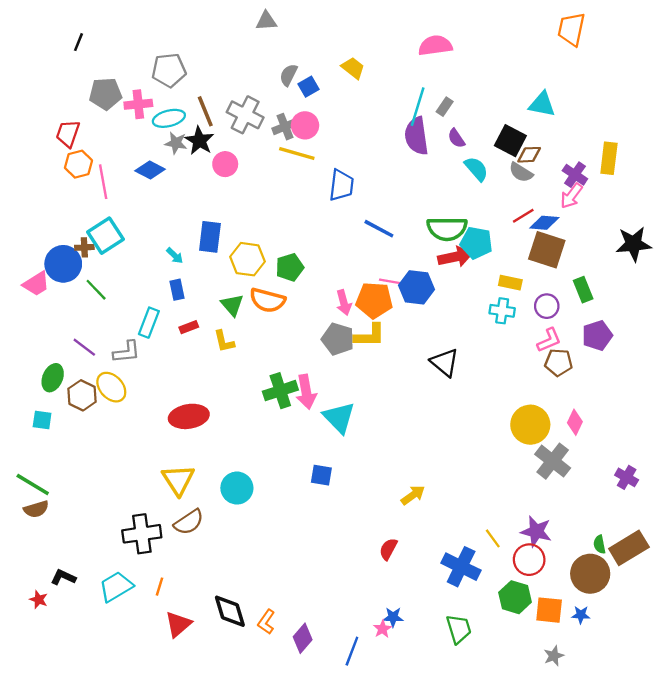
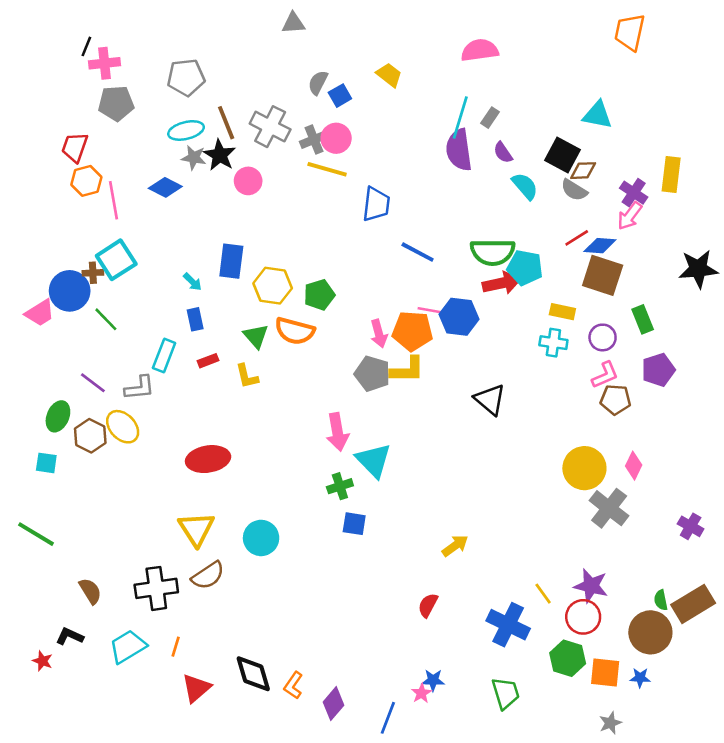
pink cross: (138, 104) -> (105, 63), moved
green cross: (280, 391) -> (340, 486), moved, size x0.7
brown semicircle: (36, 509) -> (90, 591), moved, turned -105

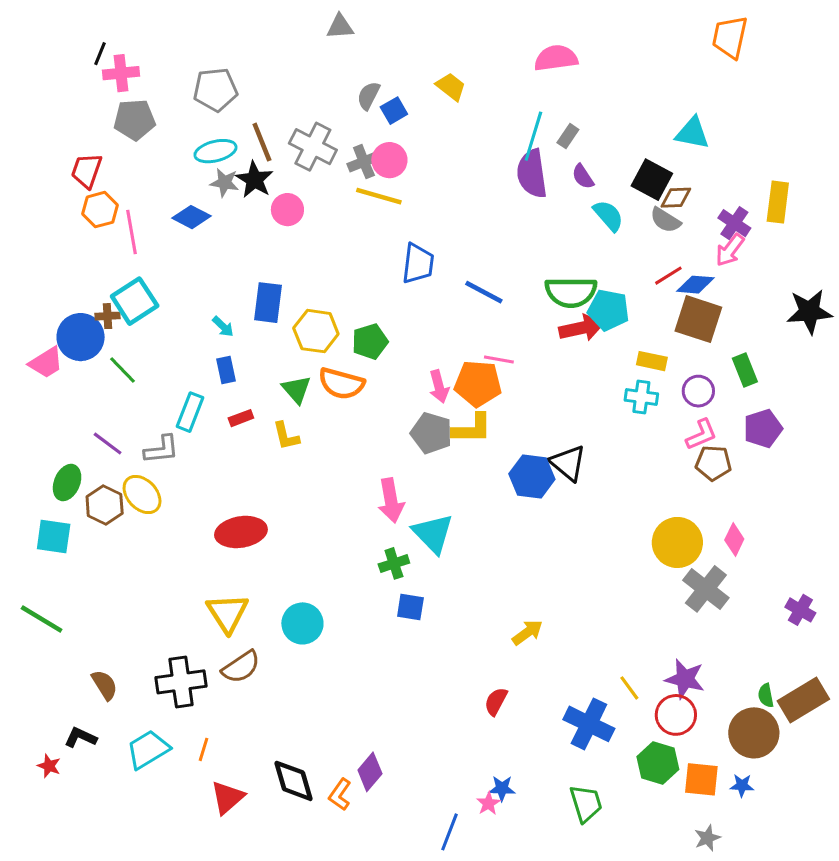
blue trapezoid: (376, 204) -> (418, 264), moved
blue hexagon: (459, 317) -> (532, 477), moved
cyan square: (46, 463) -> (54, 536), size x1.4
purple diamond: (333, 704) -> (370, 772), moved

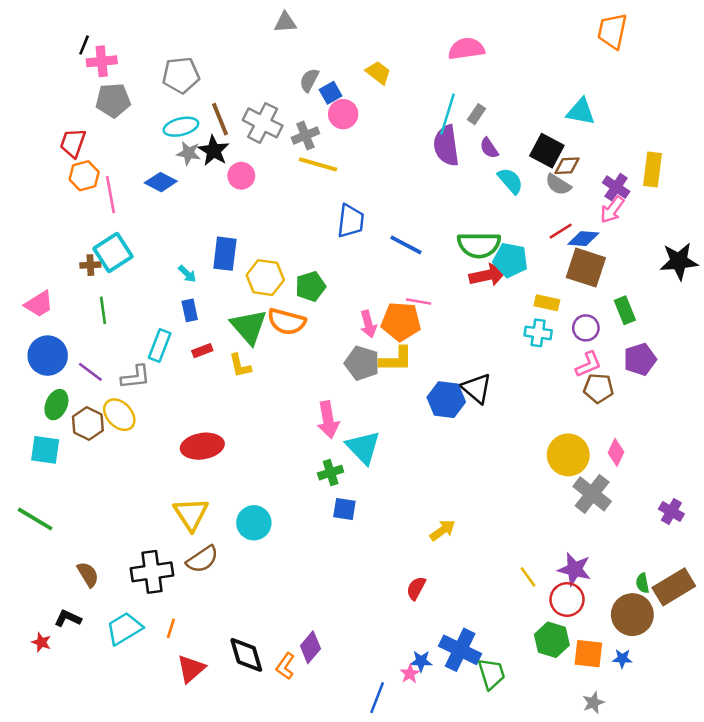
pink circle: (389, 160) -> (343, 114), moved
blue circle: (81, 337) -> (48, 356), moved
green line: (123, 370) -> (103, 310), turned 36
green triangle: (296, 390) -> (249, 327), size x1.5
blue cross: (589, 724) -> (460, 650), moved

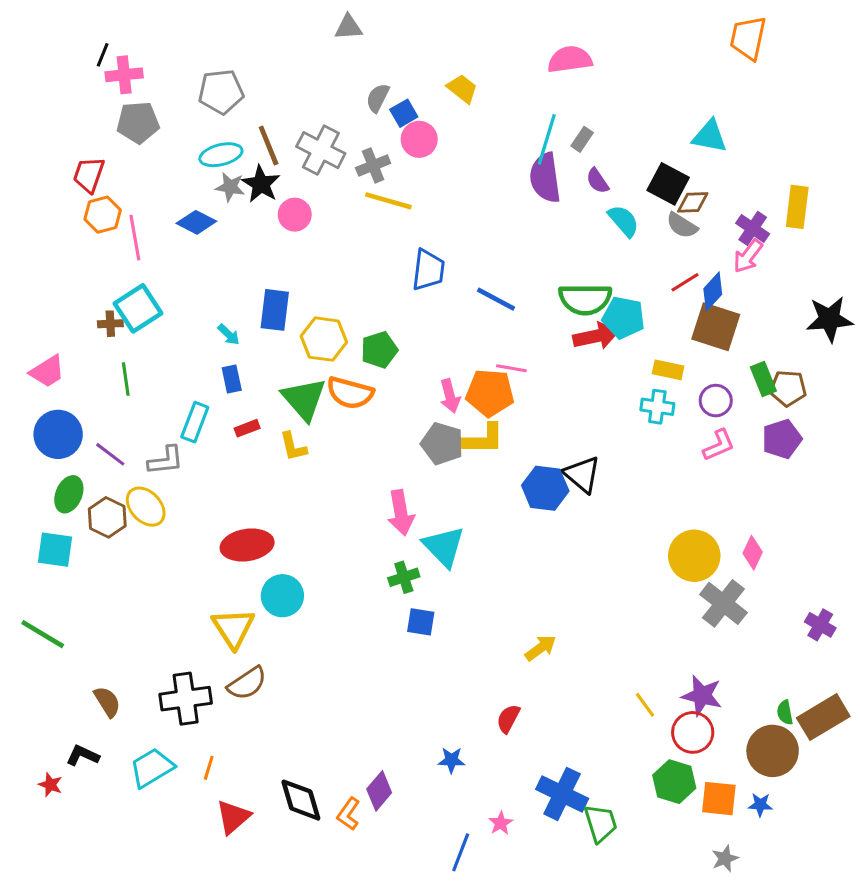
blue diamond: (583, 239) -> (713, 291), turned -52
brown pentagon: (598, 388) -> (788, 388), moved
cyan circle: (254, 523) -> (282, 596), moved
blue star: (421, 661) -> (451, 760), moved

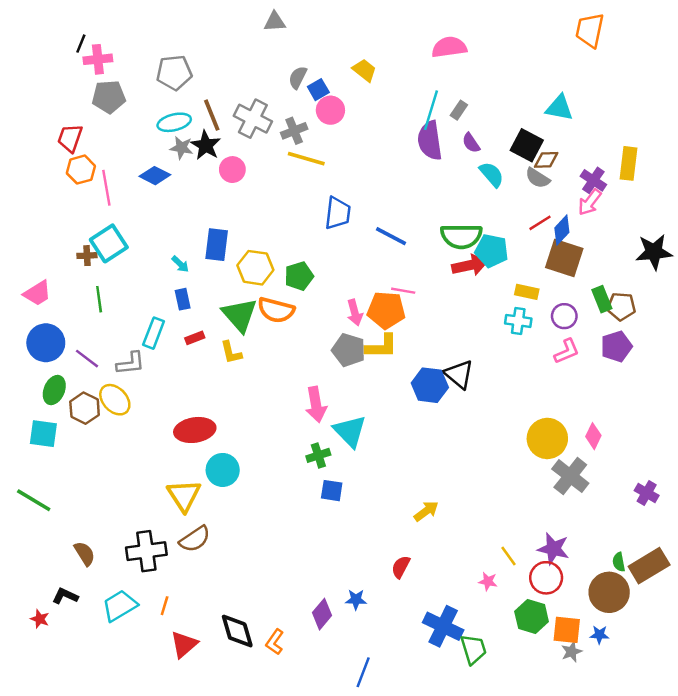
purple diamond: (379, 791) -> (322, 614), moved
pink star: (501, 823) -> (488, 581), moved, turned -30
gray star: (725, 858) -> (572, 652), moved

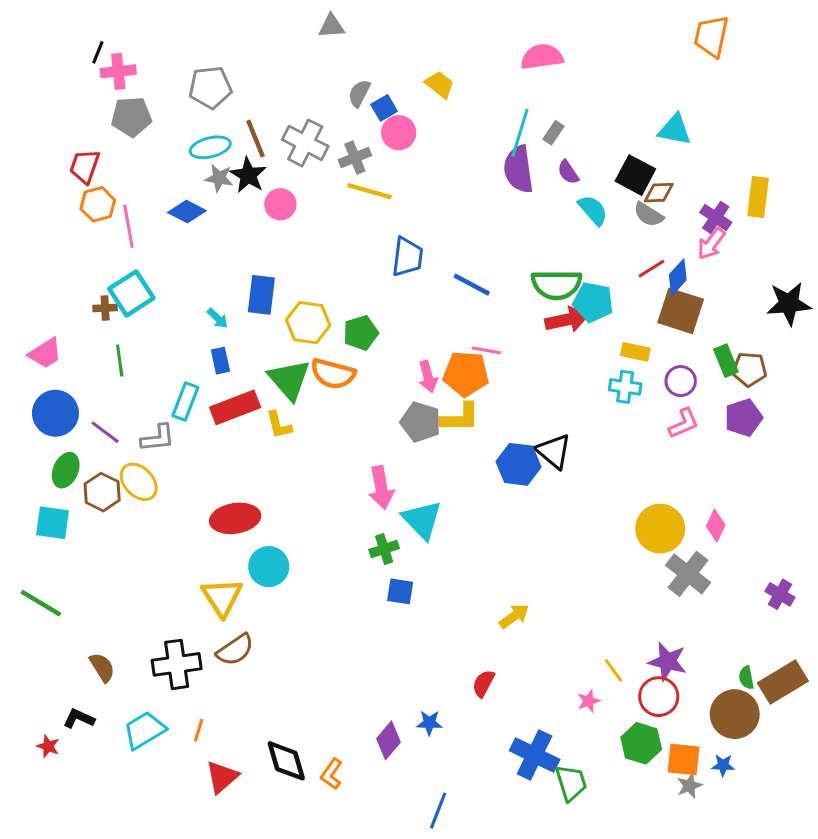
red rectangle: (195, 338) -> (235, 407), size x2.0
pink star: (488, 581) -> (589, 701), turned -30

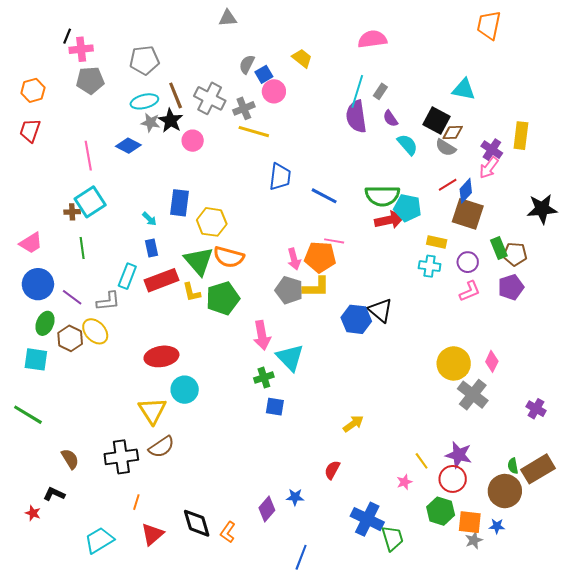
red trapezoid: (85, 166) -> (30, 131), moved
orange hexagon: (98, 204) -> (33, 90), moved
green pentagon: (361, 333) -> (223, 298), moved, size x1.4
cyan trapezoid: (145, 730) -> (99, 540), moved

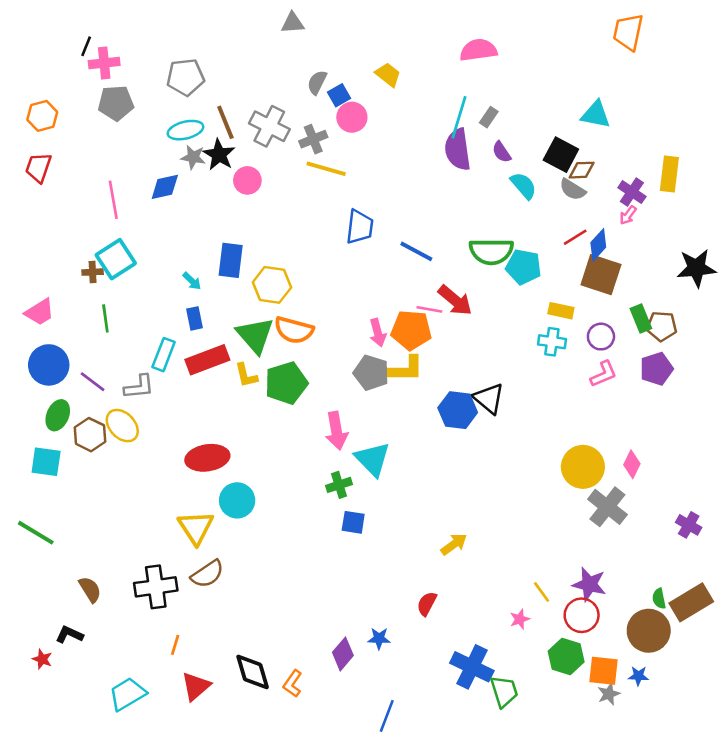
blue diamond: (128, 146) -> (165, 187), turned -40
pink arrow: (489, 168) -> (628, 215), size x0.7
red arrow: (389, 220) -> (455, 300), moved, turned 52

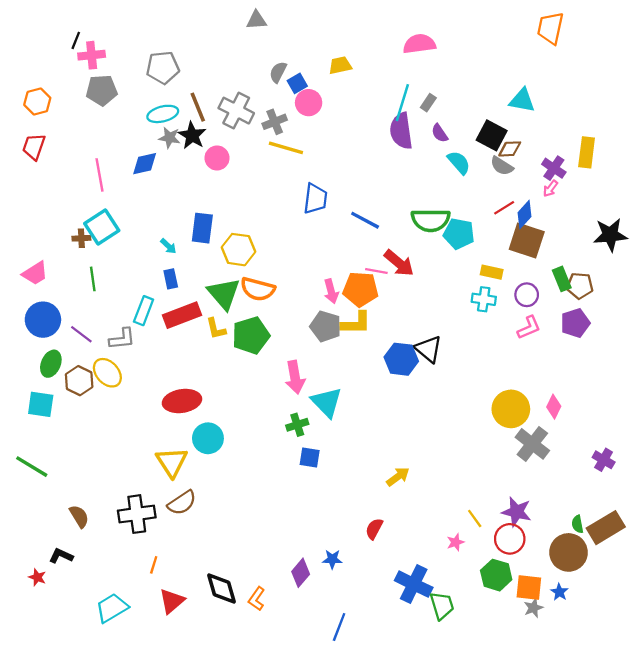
yellow trapezoid: (388, 75) -> (340, 65), turned -50
blue star: (638, 676) -> (559, 592), turned 30

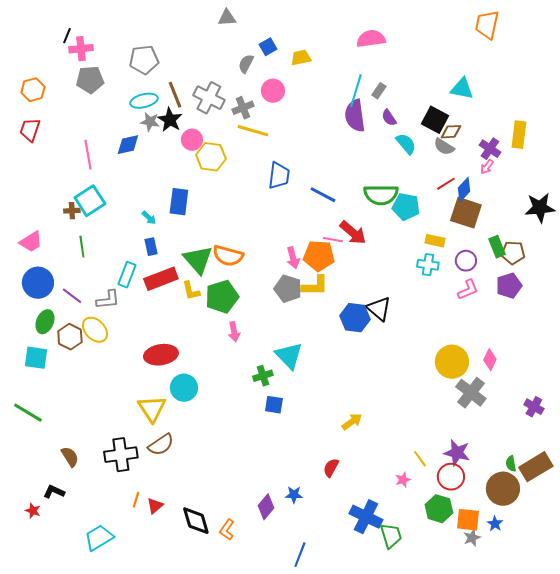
blue square: (297, 83) -> (268, 47), moved
yellow hexagon: (238, 250) -> (211, 157), moved
pink arrow: (295, 377) -> (234, 332), moved, size x0.7
red triangle: (172, 601) -> (155, 506), moved, size x0.7

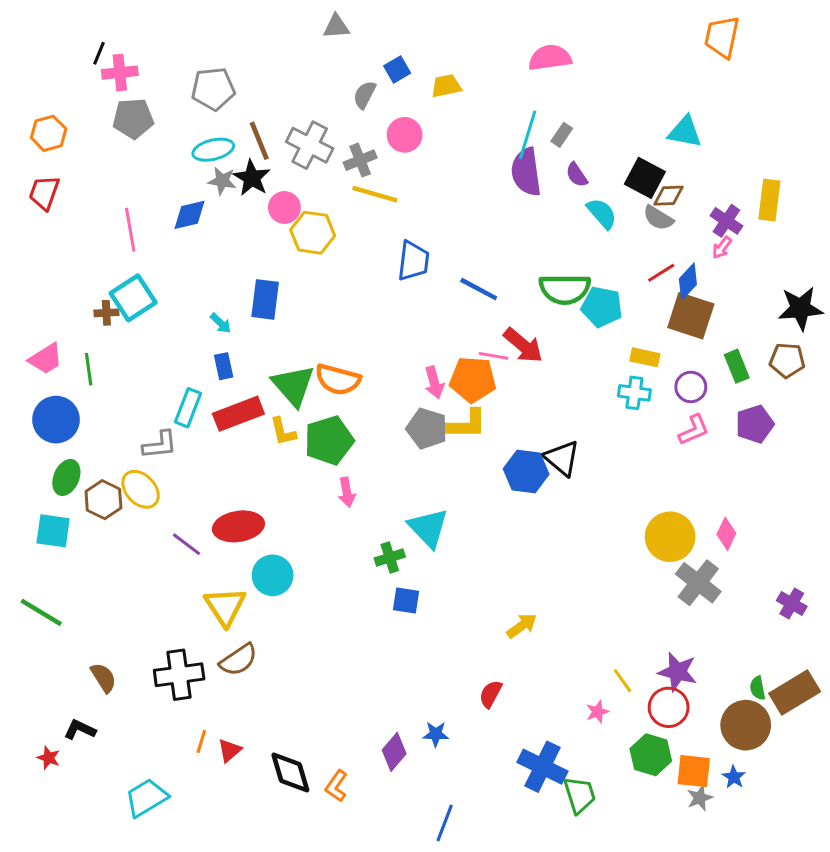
green line: (82, 247) -> (89, 369), moved
brown pentagon: (513, 253) -> (787, 360), moved
purple line: (72, 296) -> (187, 544), moved

